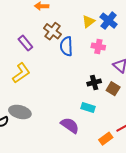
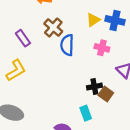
blue cross: (109, 21) -> (115, 20), turned -30
brown square: (113, 89) -> (106, 94), moved
cyan rectangle: (88, 107) -> (86, 113), turned 48

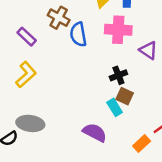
pink cross: (102, 48) -> (118, 30), size x1.5
brown square: (106, 94) -> (125, 96), moved

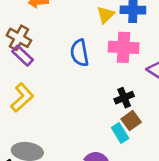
brown cross: (59, 18) -> (19, 38), moved
brown square: (125, 96) -> (131, 121), turned 30

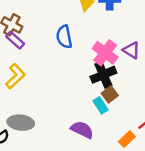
pink cross: (124, 47) -> (105, 53), moved, turned 35
black cross: (124, 98) -> (103, 75), size x1.5

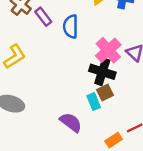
purple rectangle: (15, 40) -> (43, 17), moved
black cross: (103, 75) -> (102, 72), turned 30

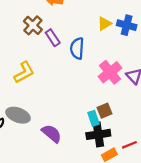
black cross: (102, 72) -> (98, 134), moved, turned -30
purple semicircle: (71, 122) -> (52, 134), moved

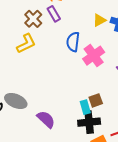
purple rectangle: (53, 38) -> (54, 14), moved
yellow L-shape: (24, 72) -> (26, 44), moved
pink cross: (110, 72) -> (94, 56), moved

